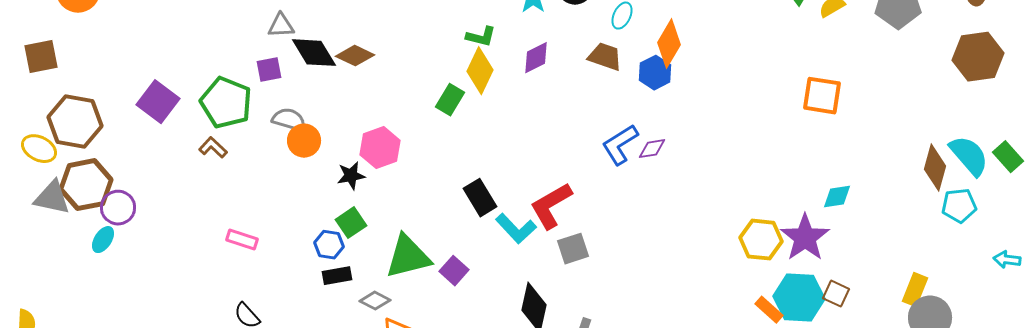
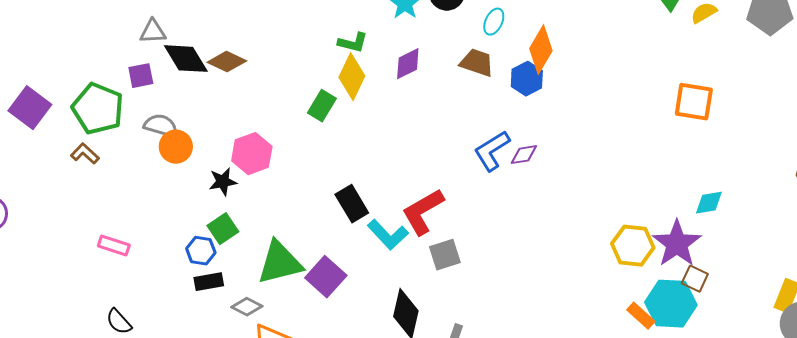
purple square: (454, 271) -> (326, 277), size x1.4
brown square: (836, 294) -> (695, 279), moved

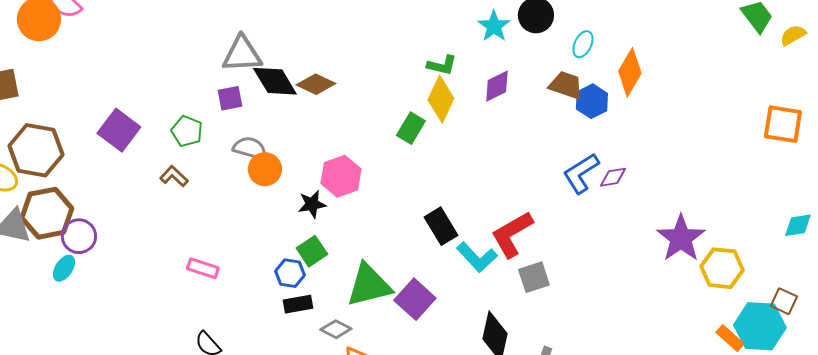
gray triangle: (153, 32) -> (242, 54), size x1.5
blue hexagon: (527, 79) -> (592, 101), moved
green pentagon: (98, 109) -> (187, 131), size x0.6
purple star: (677, 244) -> (681, 238), moved

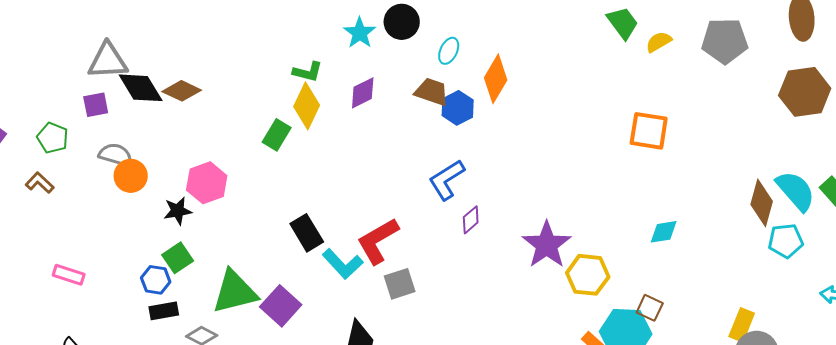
purple diamond: (613, 177) -> (471, 220), moved, turned -32

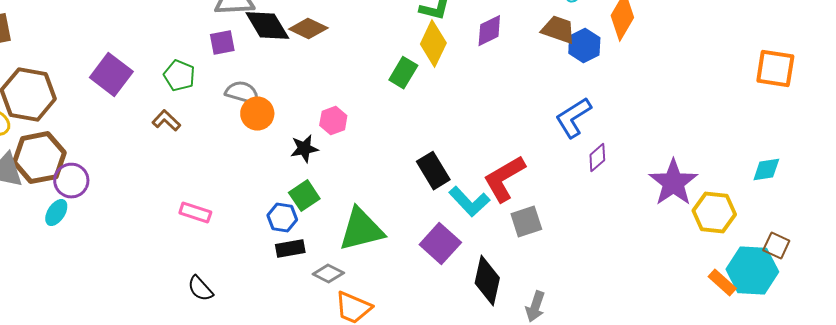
pink hexagon: (207, 183) -> (333, 121), size x0.7
cyan diamond: (664, 232) -> (766, 170), moved
purple square: (281, 306) -> (440, 244), moved

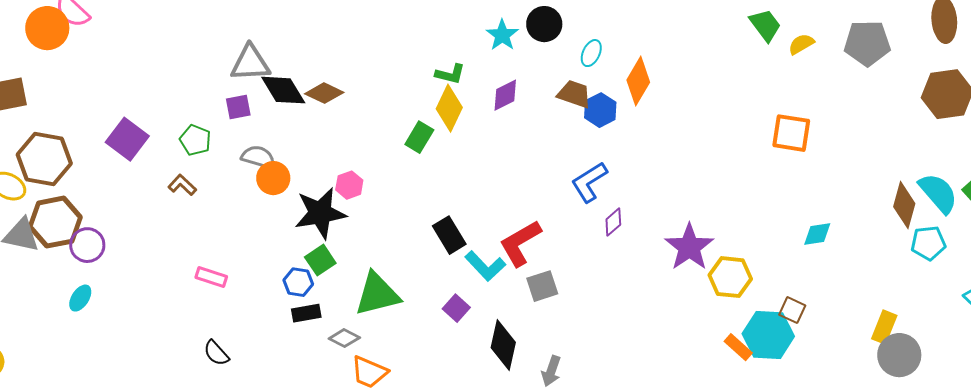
black star: (304, 149) -> (320, 213), size x1.8
cyan diamond: (766, 170) -> (817, 234), moved
cyan ellipse: (56, 213) -> (80, 298), moved
purple square: (440, 244) -> (456, 308), size x0.7

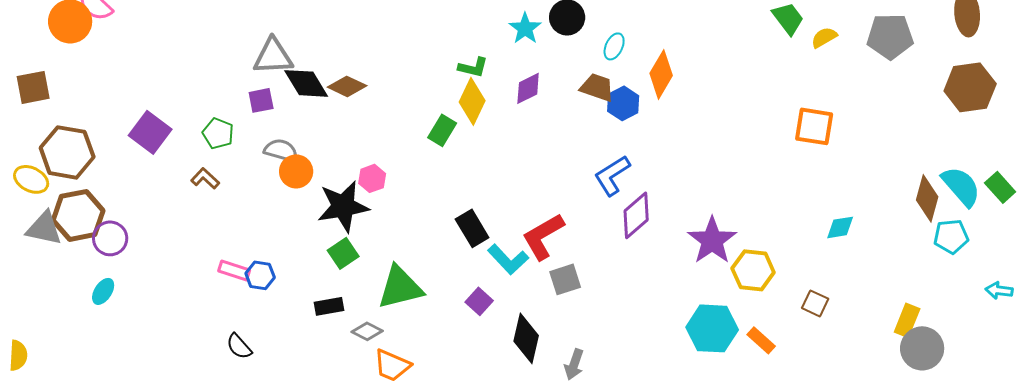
purple diamond: (613, 222) -> (636, 215), size x1.6
blue hexagon: (298, 282) -> (260, 275), moved
cyan hexagon: (768, 335) -> (712, 328), moved

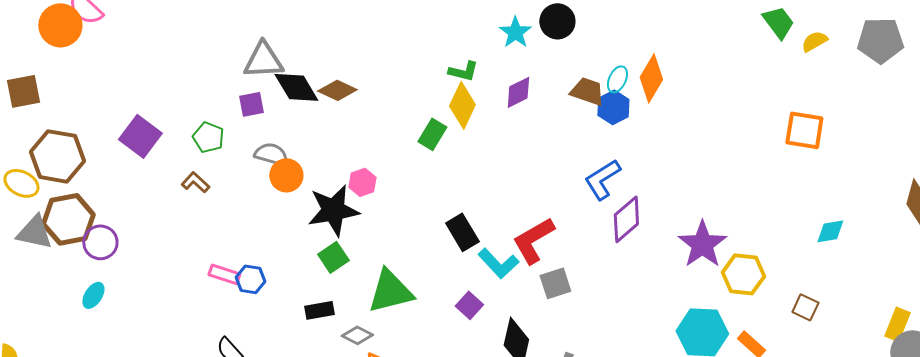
cyan ellipse: (614, 46) -> (617, 79), moved

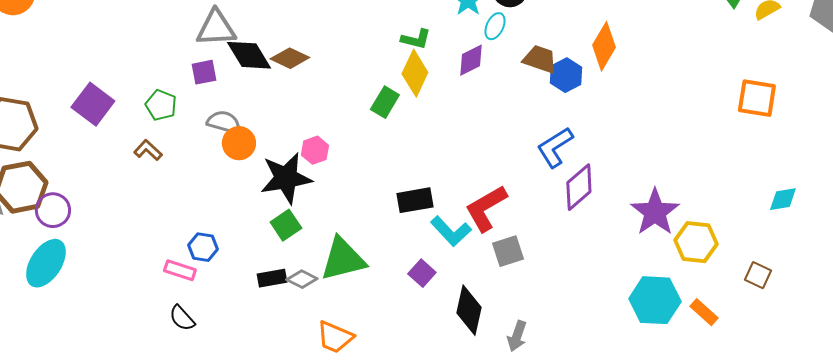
cyan ellipse: (617, 79) -> (495, 26), moved
black rectangle: (462, 232) -> (415, 200), turned -69
pink rectangle: (224, 274) -> (180, 270), moved
cyan ellipse: (93, 295) -> (46, 263), size x1.8
gray diamond: (357, 335) -> (302, 279), moved

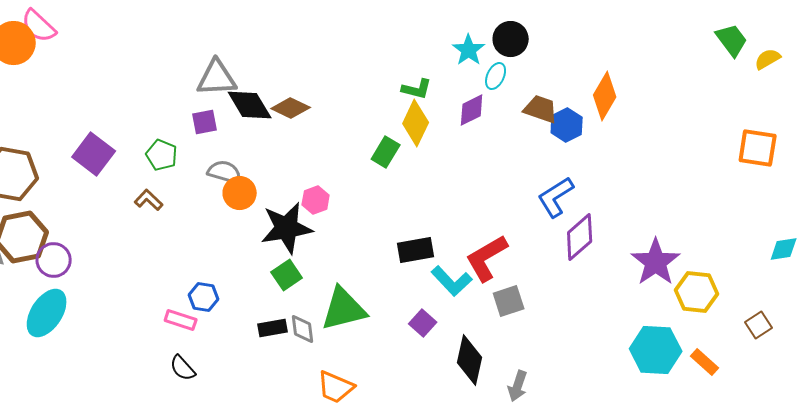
brown square: (758, 275) -> (759, 325), turned 32
gray diamond: (302, 279) -> (303, 329), turned 56

